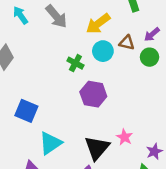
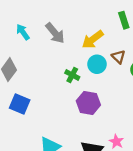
brown triangle: (127, 43) -> (118, 57), turned 32
blue square: (26, 111) -> (20, 104), moved

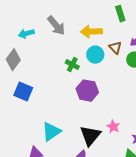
cyan arrow: (23, 32) -> (26, 34), moved, turned -70
yellow arrow: (93, 40) -> (91, 32), turned 35

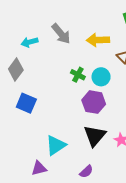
cyan circle: (95, 55) -> (101, 77), moved
black triangle: (90, 136) -> (95, 136), moved

